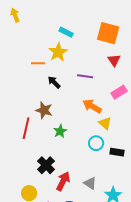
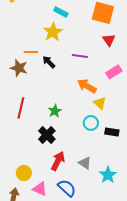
orange line: (38, 63) -> (31, 52), moved
brown star: (44, 110) -> (19, 68), moved
black cross: (46, 165) -> (47, 135), moved

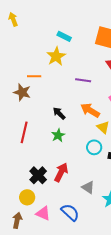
black arrow: (49, 62) -> (59, 113), moved
black cross: (47, 135) -> (38, 175), moved
red arrow: (58, 161) -> (61, 172), moved

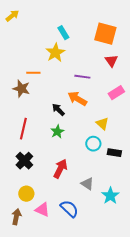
yellow arrow: (13, 19) -> (12, 16), turned 72
cyan rectangle: (64, 36) -> (63, 33), turned 32
orange arrow: (90, 110) -> (77, 99), moved
black cross: (38, 175) -> (24, 161), moved

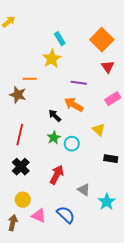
orange square: (105, 34) -> (102, 40), turned 30
cyan circle: (93, 144) -> (72, 144), moved

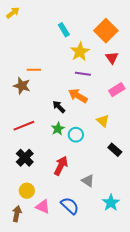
yellow star: (52, 59) -> (80, 52), moved
red line: (20, 135) -> (24, 126), turned 55
black rectangle: (111, 159) -> (115, 150), turned 32
cyan star: (107, 202) -> (111, 203), moved

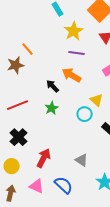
orange line: (34, 70) -> (28, 49), turned 48
brown star: (22, 86) -> (16, 65), turned -30
cyan circle: (76, 135) -> (85, 114), moved
red arrow: (61, 166) -> (44, 158), moved
yellow circle: (27, 191) -> (12, 166), moved

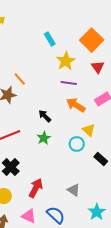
orange arrow: (72, 75) -> (76, 105), moved

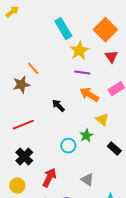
cyan rectangle: (50, 39) -> (63, 29), size x1.5
green star: (44, 138) -> (86, 136), moved
cyan circle: (77, 144) -> (68, 146), moved

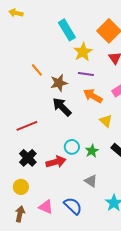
yellow arrow: (12, 12) -> (16, 13), turned -128
brown star: (21, 85) -> (59, 83), moved
black arrow: (58, 106) -> (62, 107), size x1.5
green star: (86, 136) -> (92, 151), moved
red arrow: (49, 178) -> (56, 162), moved, turned 48

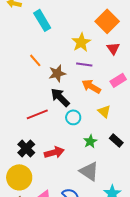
cyan rectangle: (67, 30) -> (42, 20), moved
red line: (27, 126) -> (37, 114), moved
cyan circle: (72, 147) -> (73, 117), moved
gray triangle: (91, 181) -> (89, 171), size x1.5
yellow circle: (21, 187) -> (19, 177), size x1.6

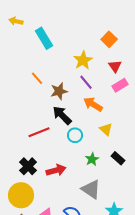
orange square: (107, 21) -> (109, 39), size x0.7
purple line: (84, 64) -> (86, 82), turned 42
pink rectangle: (118, 80) -> (120, 85), moved

